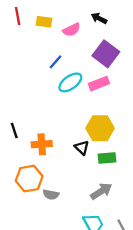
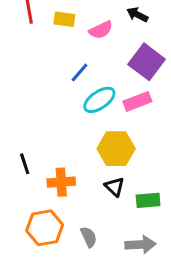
yellow hexagon: (100, 128) -> (116, 149), moved
gray arrow: (101, 191) -> (140, 245), turned 30
gray semicircle: (51, 195) -> (89, 237), moved, turned -126

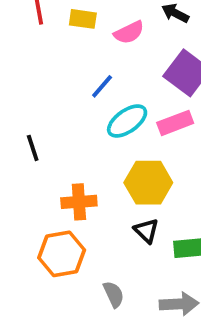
black line: (25, 164) -> (33, 148), moved
orange cross: (61, 182) -> (79, 202), moved
orange hexagon: (45, 228) -> (62, 254), moved

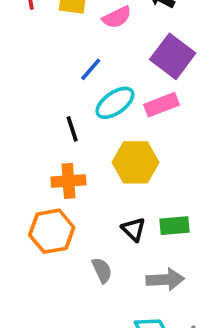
black line: (33, 148) -> (72, 129), moved
black triangle: (146, 231) -> (134, 229), moved

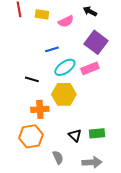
blue line: (91, 69) -> (52, 49), turned 32
black line: (72, 129) -> (32, 79), moved, turned -56
yellow hexagon: (135, 162) -> (64, 94), moved

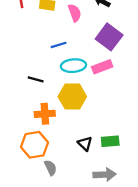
pink semicircle: (66, 21) -> (75, 13), turned -84
cyan ellipse: (65, 67) -> (73, 66), turned 30
gray semicircle: (58, 157) -> (51, 168), moved

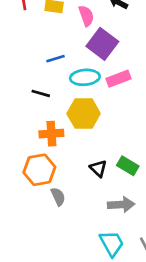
purple square: (109, 37) -> (102, 44), moved
blue line: (59, 45) -> (55, 59), moved
green rectangle: (110, 141) -> (128, 166), turned 36

